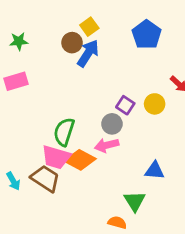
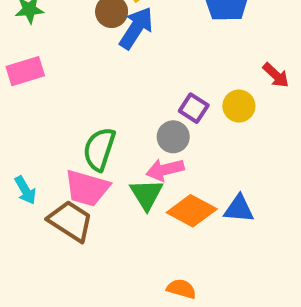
orange diamond: (80, 160) -> (192, 211), moved
cyan arrow: (13, 181) -> (25, 190), moved
green triangle: (135, 201) -> (146, 194), moved

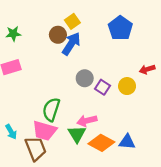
red arrow: (276, 75) -> (147, 69), turned 120
gray circle: (173, 137) -> (85, 78), moved
brown trapezoid: (70, 221) -> (36, 148), turned 35

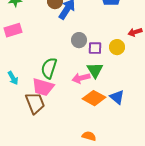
purple square: (103, 87) -> (95, 48), turned -32
cyan arrow: (11, 132) -> (13, 78), moved
green triangle: (77, 134) -> (95, 70), moved
blue triangle: (127, 142) -> (117, 97), turned 35

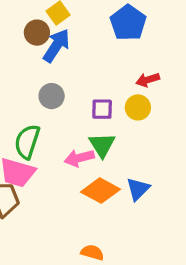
red arrow: (135, 32) -> (148, 80), moved
gray circle: (79, 40) -> (52, 96), moved
blue triangle: (117, 97) -> (138, 189), turned 35

